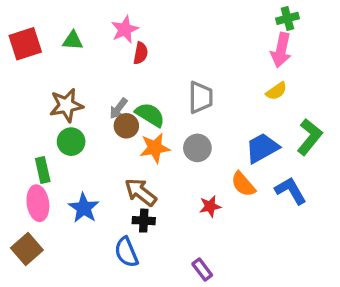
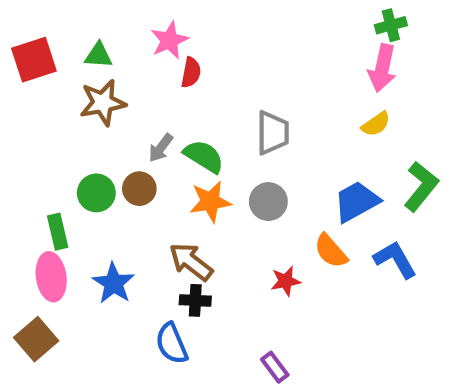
brown star: (66, 105) -> (103, 103), moved
brown circle: (126, 126) -> (139, 189), moved

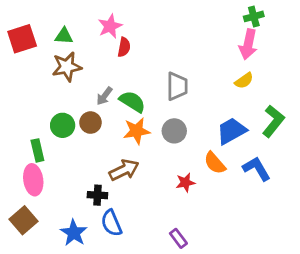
brown arrow: (191, 262) -> (124, 170), turned 116
blue star: (114, 283) -> (74, 233), moved
black cross: (195, 300) -> (97, 195), moved

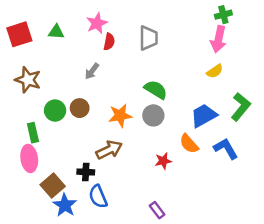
brown star: (67, 67) -> (28, 80), moved, turned 30
gray trapezoid: (177, 86) -> (148, 38), moved
gray arrow: (104, 96) -> (92, 71), moved
green semicircle: (132, 102) -> (156, 90), moved
brown square: (23, 220) -> (53, 186), moved

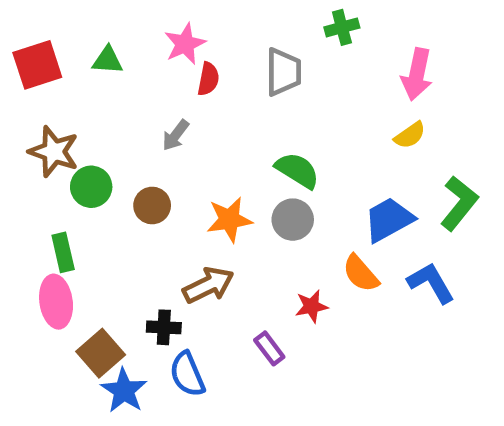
green cross: (223, 15) -> (342, 27), moved
green circle: (55, 111) -> (91, 187), moved
purple rectangle: (157, 210) -> (269, 348), moved

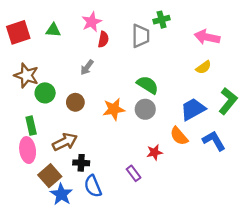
green cross: (342, 27) -> (162, 20), moved
pink arrow: (417, 74) -> (207, 37), turned 90
brown arrow: (208, 285) -> (65, 142), moved

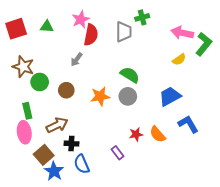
red semicircle: (103, 39) -> (91, 35), size x1.5
green L-shape: (228, 101) -> (204, 44), moved
orange semicircle: (179, 136) -> (158, 134), moved

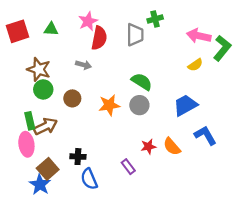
gray arrow: (77, 59) -> (84, 65), turned -112
brown star: (23, 67) -> (39, 69), moved
brown arrow: (57, 125) -> (45, 126), moved
blue star: (54, 171) -> (40, 185), moved

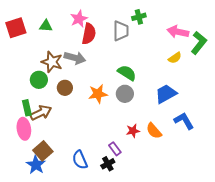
gray arrow: (84, 65) -> (75, 58), size x1.5
brown star: (39, 69) -> (52, 62), moved
black cross: (78, 157) -> (108, 164), moved, turned -32

